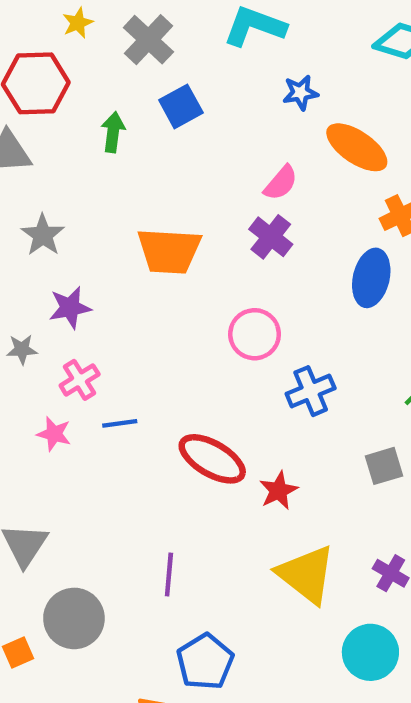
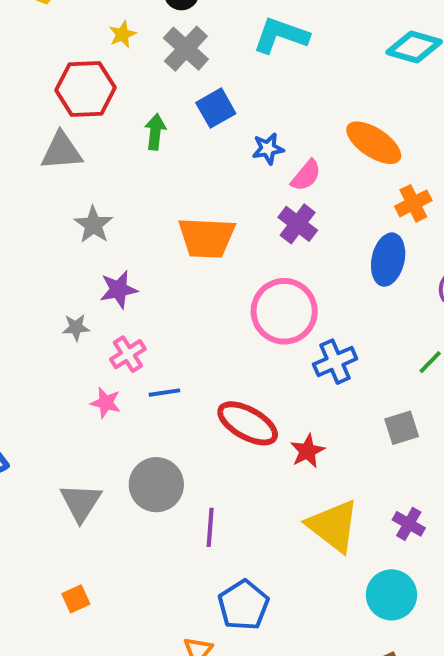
blue star: (300, 93) -> (268, 149), moved
pink circle: (255, 334) -> (284, 311), size x1.4
gray circle: (74, 618) -> (156, 485), moved

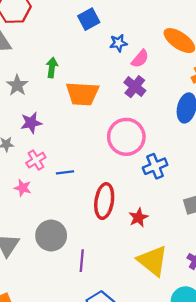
green arrow: (155, 132) -> (52, 67), moved
blue line: (164, 393) -> (65, 172), moved
red ellipse: (248, 423) -> (104, 201), turned 68

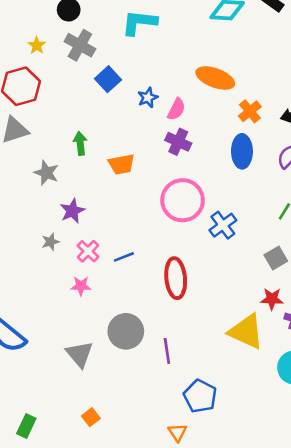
orange trapezoid: (82, 94) -> (121, 164), size x0.7
red star: (138, 218) -> (272, 299), moved, turned -30

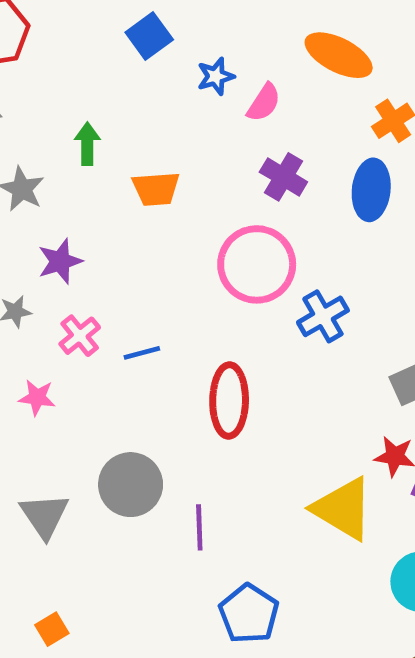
purple cross: (178, 142) -> (283, 177), moved
pink star: (81, 286) -> (37, 397), moved

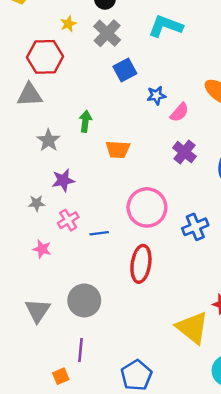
pink circle: (257, 264) -> (147, 207), moved
purple line: (199, 527) -> (81, 350), moved
orange square: (52, 629) -> (61, 376), moved

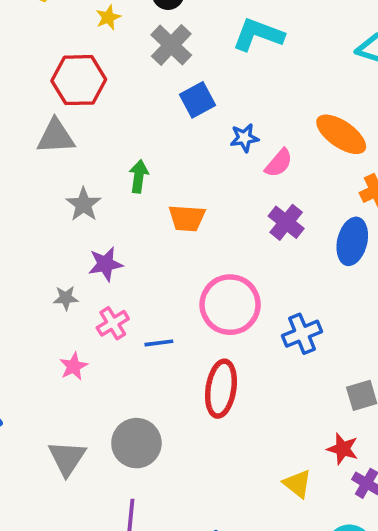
yellow star: (68, 24) -> (108, 17), moved
pink star: (42, 249) -> (74, 366), turned 30
yellow triangle: (192, 328) -> (297, 484), size x0.6

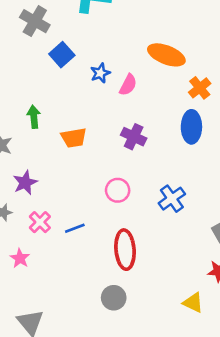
purple cross: (286, 222) -> (134, 137), moved
pink circle: (230, 305) -> (118, 190), size x0.6
gray circle: (136, 443) -> (114, 298), moved, size x0.7

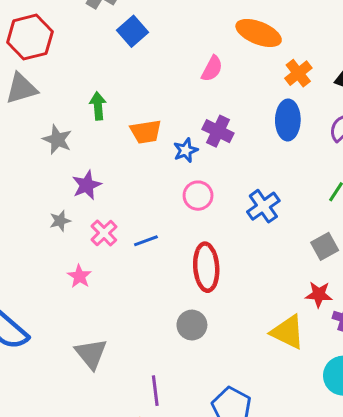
blue star: (100, 73) -> (186, 150), moved
yellow triangle: (193, 303) -> (288, 332), size x1.4

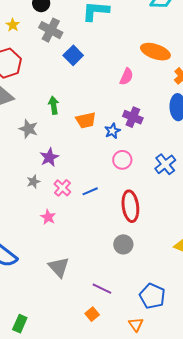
purple line: (155, 391) -> (102, 289), turned -54

